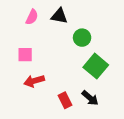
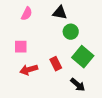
black triangle: (59, 16) -> (60, 13), moved
red rectangle: (65, 100) -> (56, 64), moved

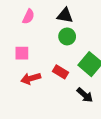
green circle: (71, 32) -> (67, 36), moved
red rectangle: (56, 64) -> (60, 72), turned -32

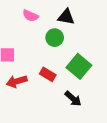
black triangle: (65, 15) -> (66, 17), moved
pink semicircle: (28, 17) -> (30, 16), moved, turned 88

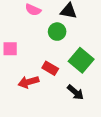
red arrow: (17, 81) -> (28, 82), moved

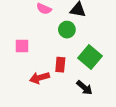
red rectangle: (50, 68) -> (60, 65), turned 64

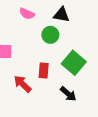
red arrow: (40, 78) -> (23, 84), turned 60

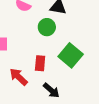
black arrow: (68, 94) -> (51, 90), moved

